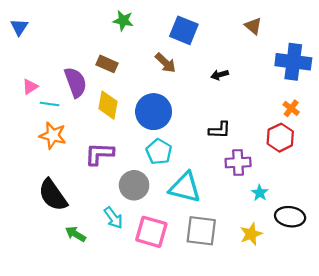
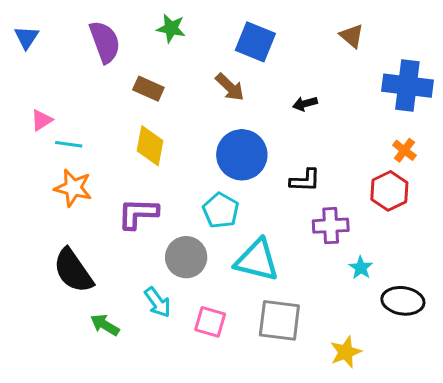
purple semicircle: (76, 82) -> (105, 42), moved
blue circle: (154, 112) -> (242, 155), moved
pink square: (151, 232) -> (210, 322), size x0.7
yellow star: (251, 234) -> (346, 352), moved

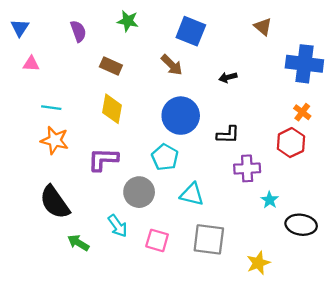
purple semicircle: (105, 42) -> (78, 31), size x0.7
pink triangle: (42, 120) -> (31, 64), moved, turned 36
cyan triangle: (257, 260) -> (192, 194), size x0.7

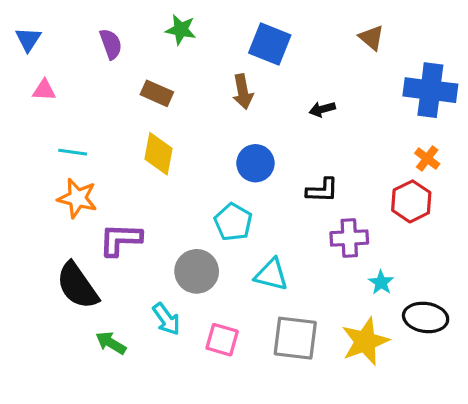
brown arrow: (172, 65) -> (243, 92), turned 35
blue circle: (181, 116) -> (255, 163), size x0.7
purple L-shape: (103, 159) -> (120, 240), moved
yellow star: (258, 263) -> (365, 341), moved, size x1.4

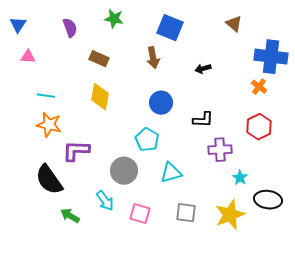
orange cross: (427, 158) -> (259, 87), moved
cyan triangle: (271, 275) -> (171, 173), turned -30
gray square: (295, 338) -> (186, 213), size x0.7

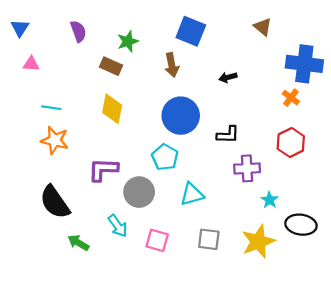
green star: (114, 19) -> (128, 41), moved, turned -30
blue circle: (161, 103) -> (181, 116), size x1.4
purple L-shape: (76, 151) -> (103, 170), moved

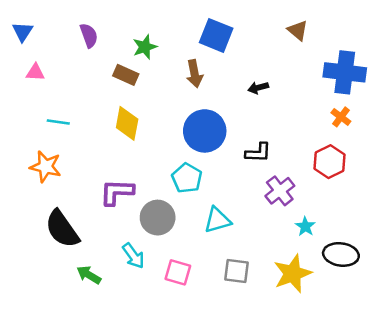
orange cross: (291, 98) -> (341, 117), moved
orange star: (55, 140) -> (46, 167), moved
purple cross: (247, 168) -> (280, 191), turned -35

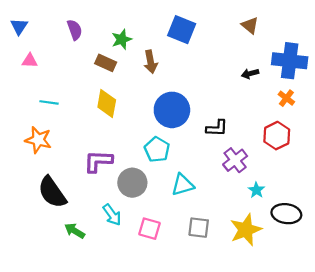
brown arrow: (195, 74) -> (151, 62), moved
black arrow: (258, 88) -> (250, 74), moved

